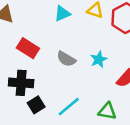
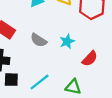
black square: (36, 105) -> (11, 80), turned 32

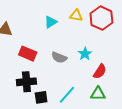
red semicircle: (90, 59) -> (100, 71), moved

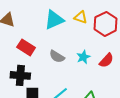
cyan triangle: (51, 22) -> (54, 20), size x1.5
red semicircle: (100, 71) -> (106, 60), moved

